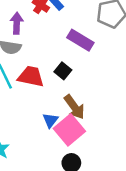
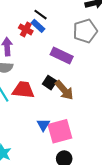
brown arrow: (74, 107) -> (64, 90), moved
pink square: (69, 130) -> (60, 131), turned 30

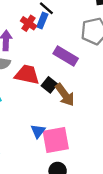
blue rectangle: (38, 26) -> (42, 21), turned 64
red trapezoid: (23, 90) -> (27, 75), moved

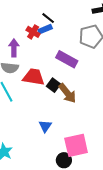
blue rectangle: (42, 21) -> (45, 29), turned 48
pink square: (56, 140) -> (76, 145), moved

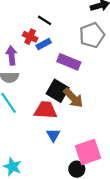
blue rectangle: (45, 29) -> (44, 44), moved
red trapezoid: (34, 77) -> (46, 110), moved
black square: (54, 85) -> (58, 91), size x1.5

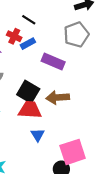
black square: (58, 91) -> (28, 92), moved
brown arrow: (73, 98) -> (58, 98), turned 130

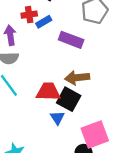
red cross: (14, 36) -> (29, 15), turned -32
black square: (28, 92) -> (69, 99), moved

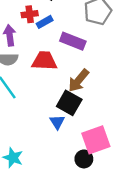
brown arrow: (77, 78) -> (78, 81), turned -45
red trapezoid: (48, 92) -> (44, 61), moved

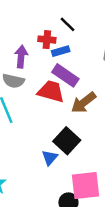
purple rectangle: (73, 41) -> (65, 75), moved
brown arrow: (78, 81) -> (84, 103), moved

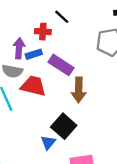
blue rectangle: (61, 51) -> (34, 54), moved
red trapezoid: (51, 91) -> (33, 86), moved
brown arrow: (84, 103) -> (79, 90), turned -50

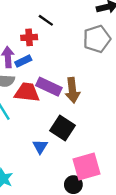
purple rectangle: (61, 65) -> (49, 87), moved
blue triangle: (48, 142) -> (40, 147), moved

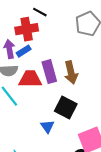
red cross: (29, 37) -> (27, 29), size x1.5
purple rectangle: (49, 87) -> (49, 72), turned 55

